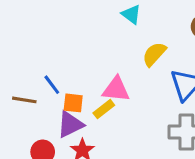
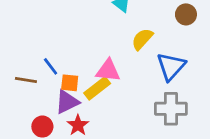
yellow rectangle: (104, 109) -> (97, 88), size x1.4

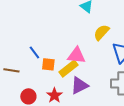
brown line: (26, 80) -> (11, 70), moved
purple triangle: (67, 102) -> (79, 85), moved

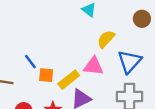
pink triangle: (76, 55) -> (93, 66), moved

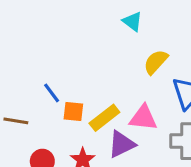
pink triangle: (93, 66) -> (143, 118), moved

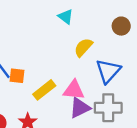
orange square: (73, 112) -> (17, 76), moved
purple triangle: (122, 144) -> (80, 108), moved

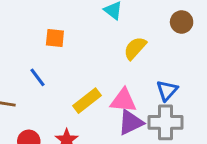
blue triangle: (108, 71) -> (167, 90), moved, size x0.7
orange square: (17, 76) -> (55, 38), moved

